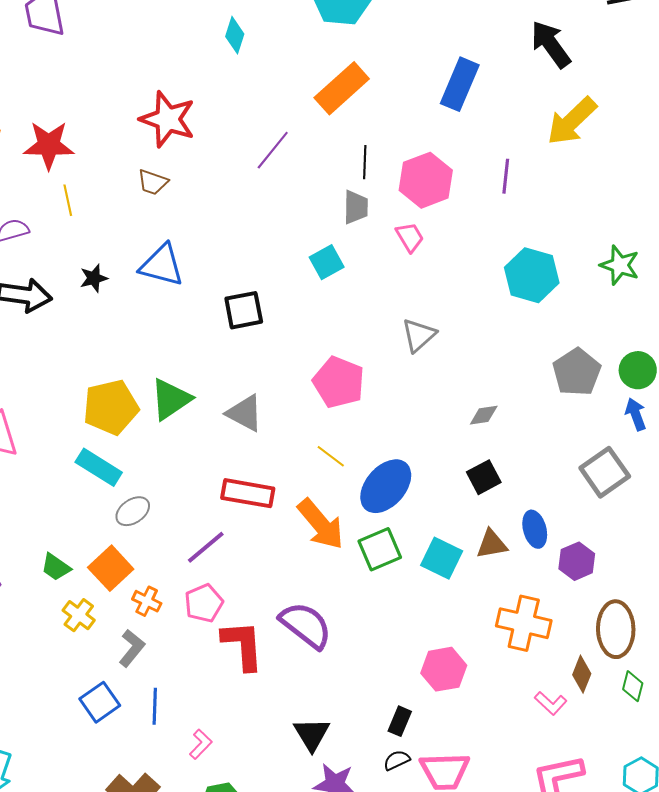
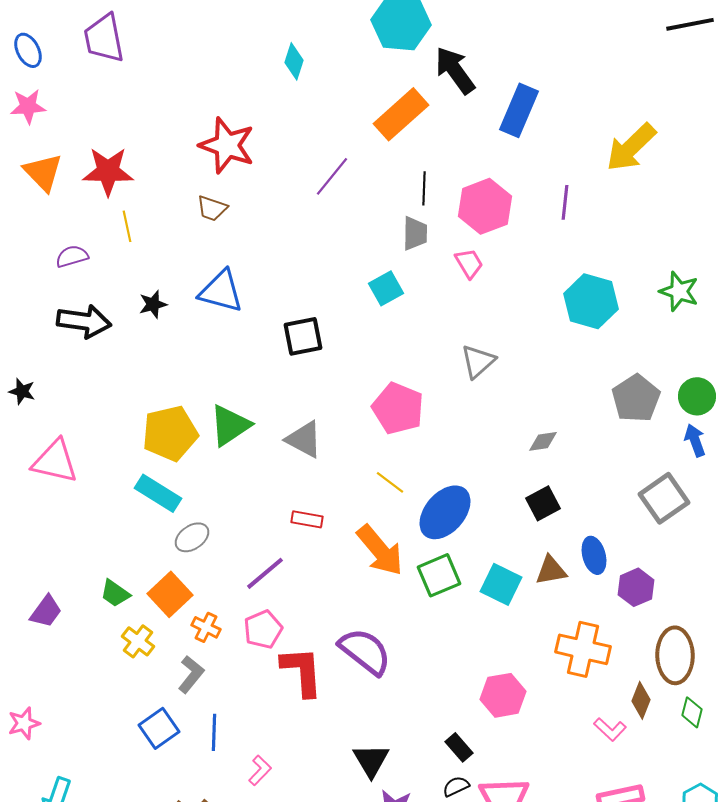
black arrow: (551, 44) -> (455, 70), moved
red rectangle: (248, 493) -> (307, 519), size x0.6
black rectangle: (400, 721) -> (459, 747), turned -64

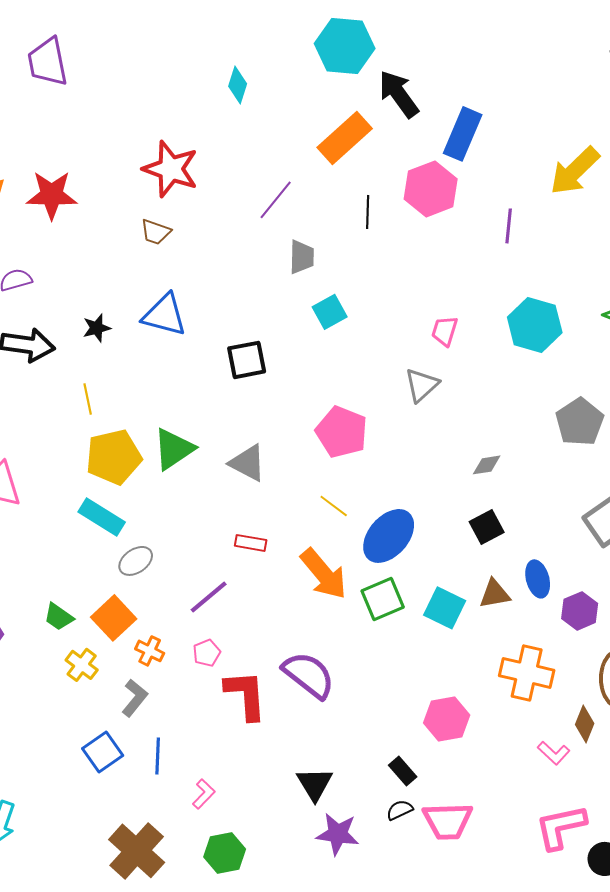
pink hexagon: (485, 206) -> (431, 189), moved
yellow line: (127, 226) -> (88, 399), moved
gray trapezoid: (415, 233) -> (302, 257), moved
pink trapezoid: (469, 263) -> (445, 331), moved, turned -132
pink pentagon: (263, 629) -> (207, 653), size x0.7

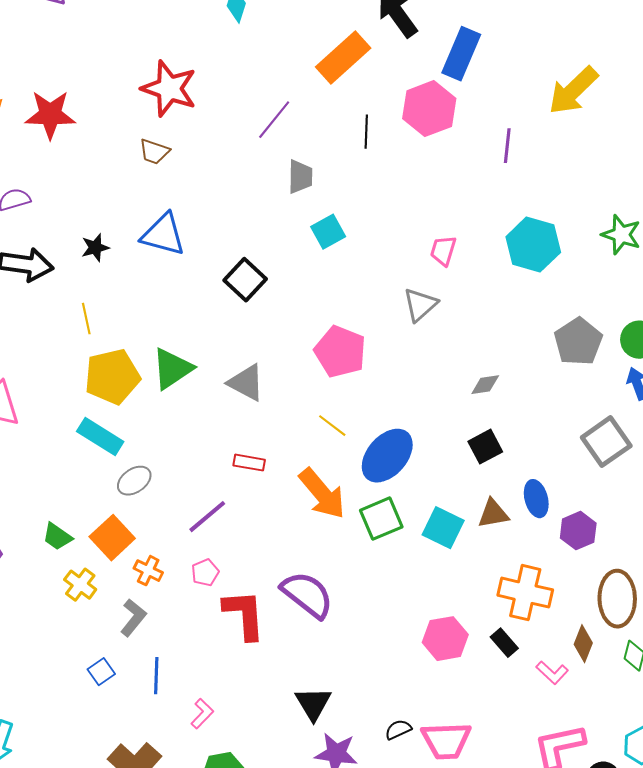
black square: (247, 360) -> (245, 280), turned -36
blue square: (103, 752) -> (101, 672), size x0.7
black rectangle: (403, 771) -> (504, 643), moved

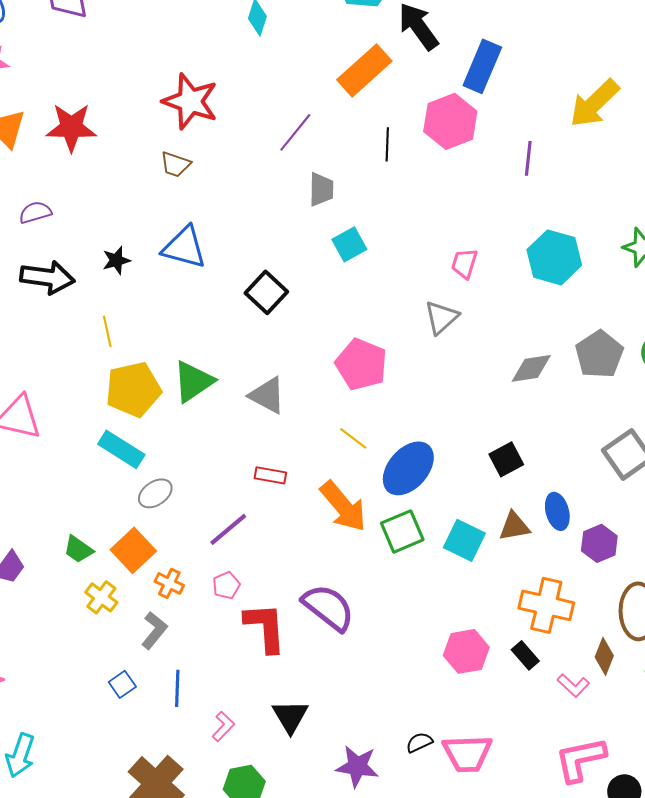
gray diamond: (485, 385) -> (531, 368), moved, size x1.4
black triangle: (313, 704) -> (290, 716), moved

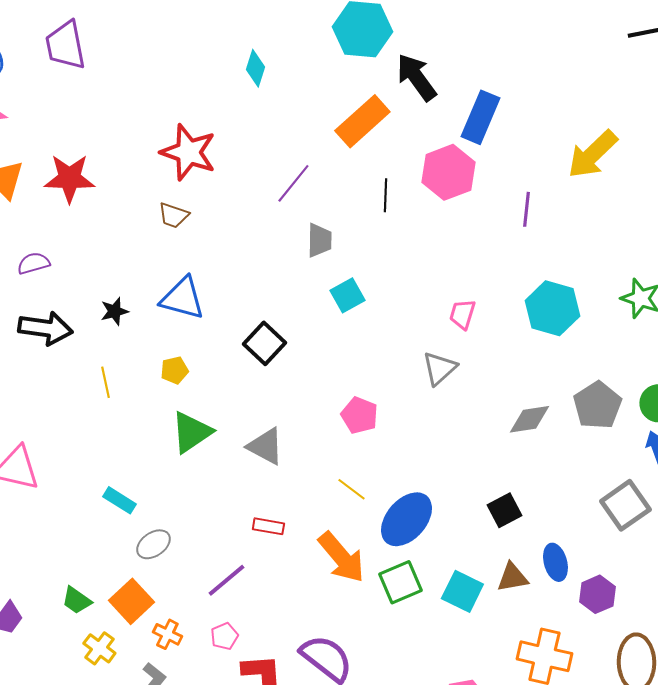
pink pentagon: (361, 364) -> (359, 415), size x0.7
yellow pentagon: (133, 389) -> (174, 370), moved, size x0.5
cyan rectangle: (121, 449) -> (119, 500), size x0.7

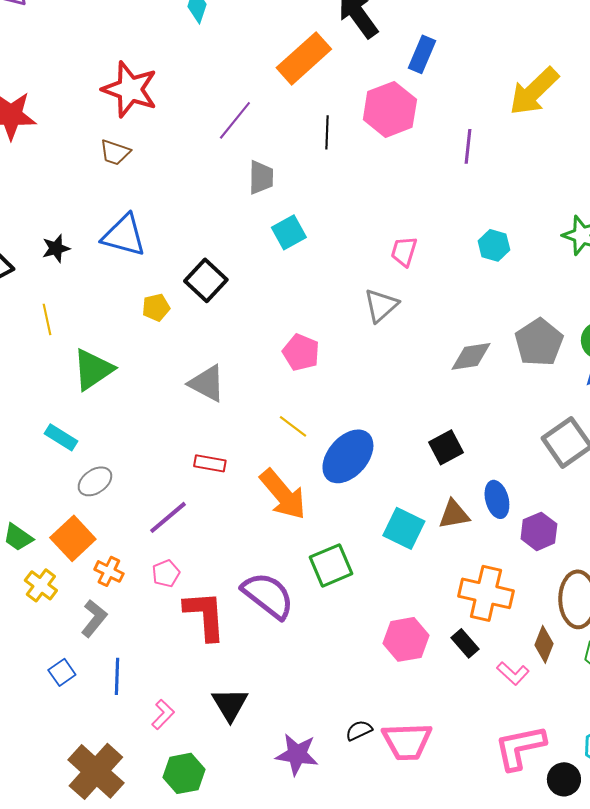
blue rectangle: (480, 117) -> (422, 54), size x0.7
cyan hexagon: (552, 308) -> (494, 245), size x0.6
yellow pentagon: (174, 370) -> (156, 307), moved
green triangle: (191, 432) -> (93, 369), moved
green square: (400, 582) -> (331, 565), moved

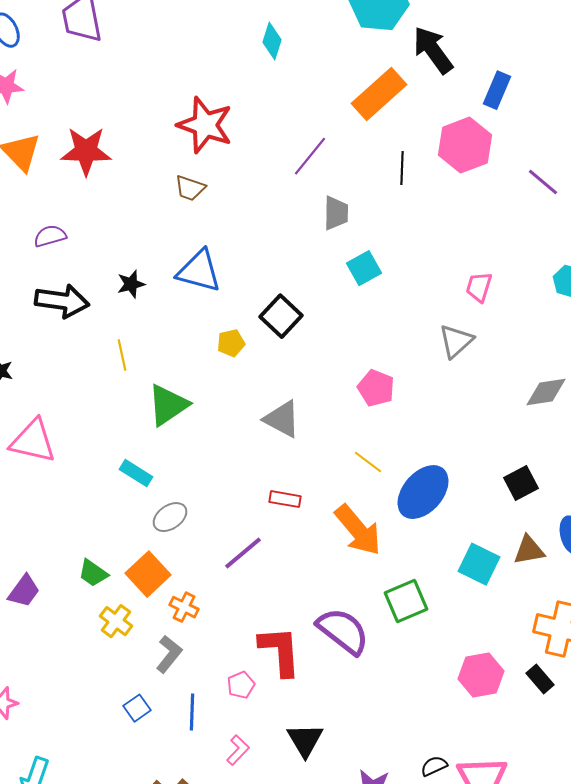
purple line: (468, 146) -> (543, 182), turned -56
pink pentagon: (166, 573) -> (241, 685), moved

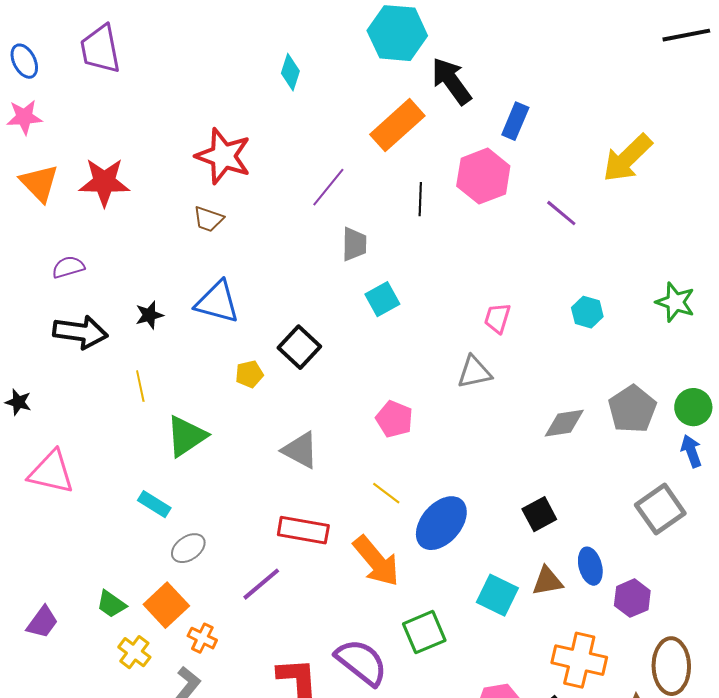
gray triangle: (456, 341) -> (474, 372), turned 30
red rectangle: (285, 499) -> (303, 530), size x1.6

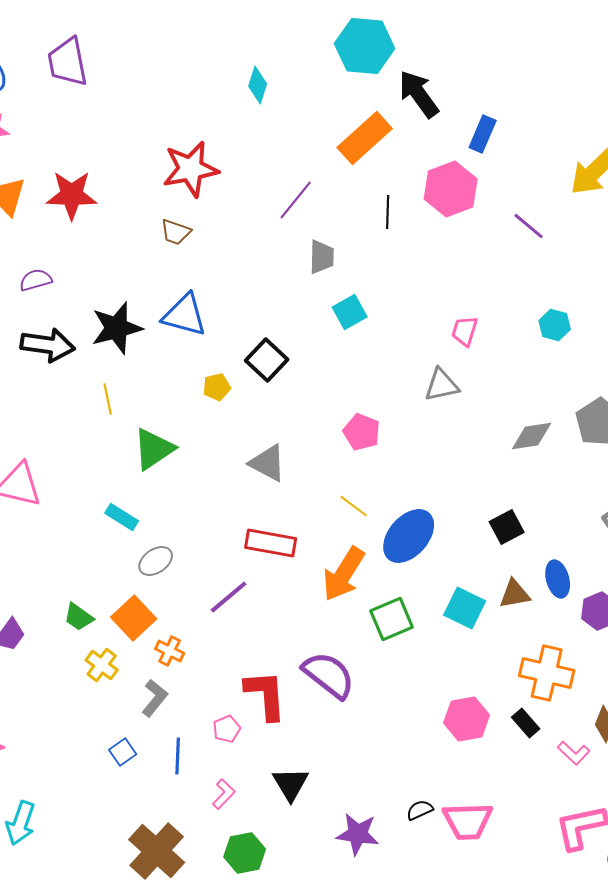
red star: (223, 156) -> (191, 169), turned -30
black star: (149, 315) -> (117, 328), size x1.8
orange arrow: (376, 561) -> (344, 574), turned 72
green square: (424, 632) -> (392, 619), moved

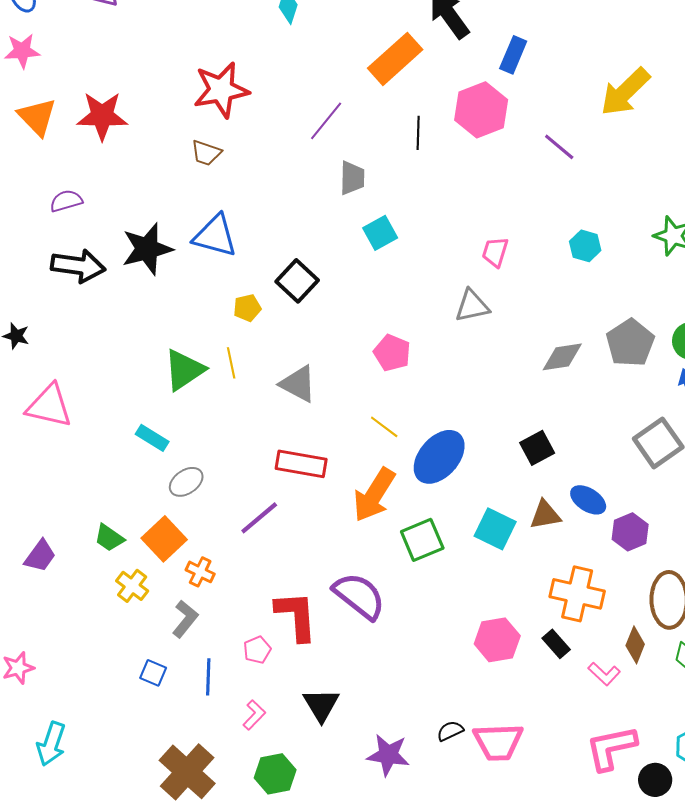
yellow line: (108, 399) -> (231, 363), moved
blue ellipse: (558, 579) -> (588, 500), turned -42
blue square: (123, 752) -> (153, 673), turned -32

